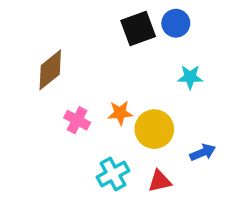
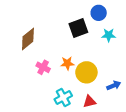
black square: (138, 29) -> (78, 28), moved
cyan star: (190, 77) -> (109, 35), moved

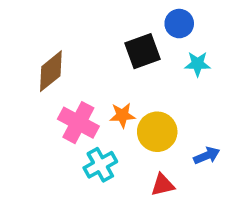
pink cross: (43, 67) -> (78, 123), size x1.5
cyan cross: (63, 98) -> (100, 165), moved

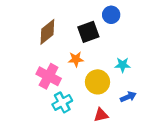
cyan star: (198, 64) -> (123, 65), moved
brown diamond: (51, 71) -> (47, 32), moved
orange star: (122, 115) -> (76, 59), moved

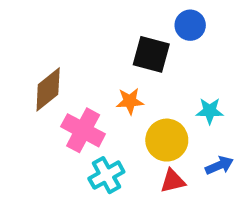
brown diamond: (47, 32) -> (48, 89), moved
black square: (88, 32) -> (151, 54), turned 35
red triangle: (101, 115) -> (173, 181), moved

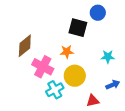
yellow circle: (167, 140) -> (75, 76), moved
red triangle: (173, 181) -> (93, 101), moved

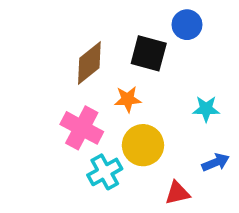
brown diamond: (25, 46) -> (89, 63), moved

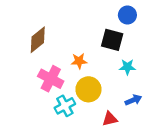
blue circle: (187, 25) -> (127, 15), moved
black square: (149, 53) -> (112, 40), moved
brown diamond: (89, 63) -> (38, 40), moved

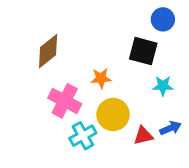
red triangle: (110, 119) -> (143, 136), moved

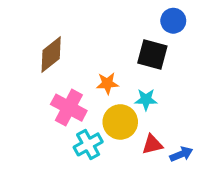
cyan star: (163, 86) -> (146, 99), moved
blue arrow: (170, 128) -> (181, 154), moved

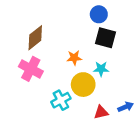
blue circle: (173, 21) -> (99, 14), moved
pink cross: (69, 108) -> (31, 69), moved
red triangle: (152, 144) -> (101, 112), moved

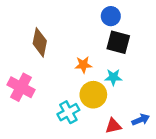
brown diamond: (35, 38) -> (40, 42), turned -40
pink cross: (31, 69) -> (21, 87), moved

